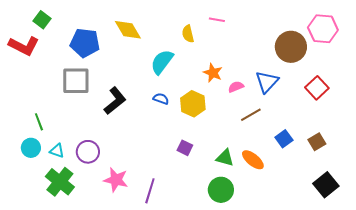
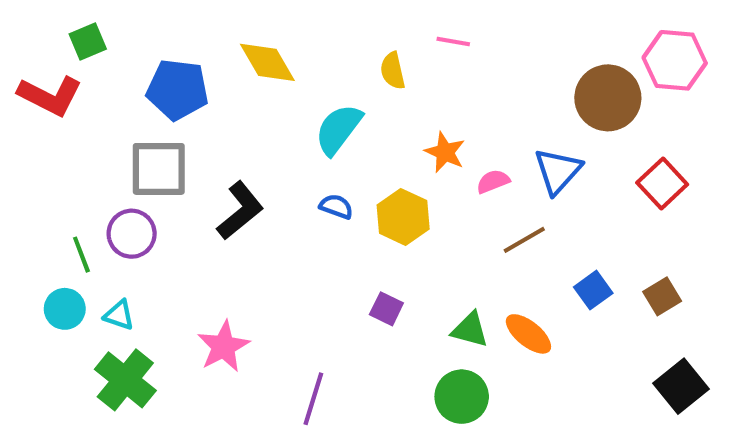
green square: (42, 20) -> (88, 41), turned 30
purple circle: (88, 152) -> (132, 234), moved
pink star: (116, 180) -> (224, 346), moved, turned 30

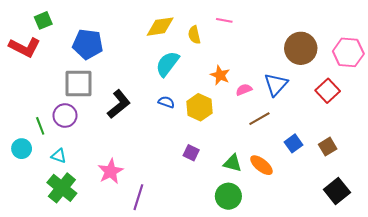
pink hexagon: (675, 60) -> (348, 52), moved
yellow diamond: (267, 62) -> (160, 27), moved, turned -68
cyan circle: (65, 309) -> (22, 149), moved
purple line: (313, 399) -> (138, 197), moved

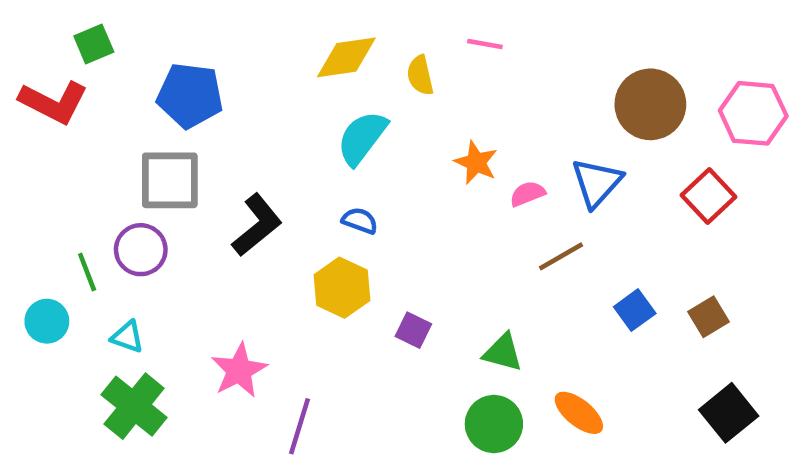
yellow hexagon: (199, 107) -> (342, 288), moved
orange ellipse: (261, 165) -> (579, 413), moved

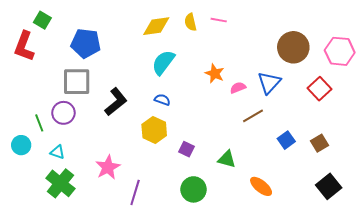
green square: (94, 44) -> (42, 20), turned -36
yellow semicircle: (420, 75) -> (190, 22), moved
red L-shape: (54, 102) -> (24, 46), turned 84
green circle: (494, 424) -> (194, 189), moved

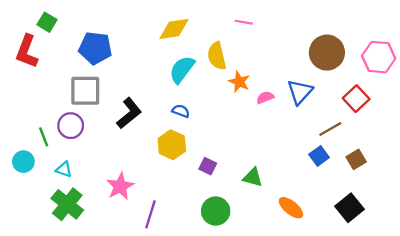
yellow semicircle: (190, 22) -> (217, 56), moved, size x1.4
brown line: (253, 116) -> (330, 129), moved
black square: (329, 186) -> (349, 208), moved

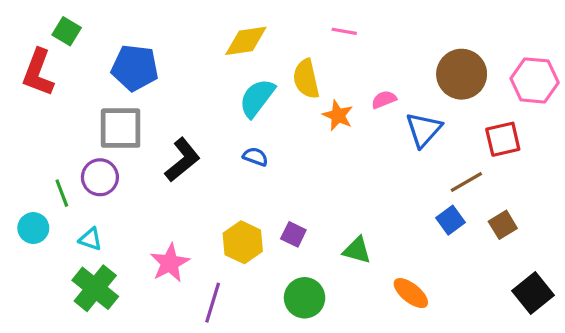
pink semicircle: (265, 98) -> (384, 100), moved
red square: (356, 99) -> (503, 139), turned 30
yellow hexagon: (172, 145) -> (243, 242), moved
black square: (349, 208) -> (533, 293), moved

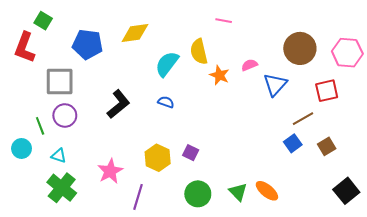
yellow diamond: (246, 41) -> (135, 33), moved
gray square: (121, 128) -> (60, 81), moved
green triangle: (357, 250) -> (238, 192), moved, turned 30

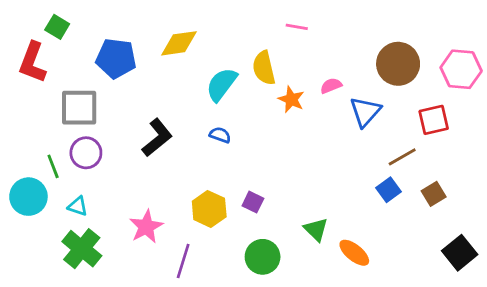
cyan circle: (22, 148) -> (28, 197), size x1.4
green triangle: (238, 192) -> (316, 229), moved

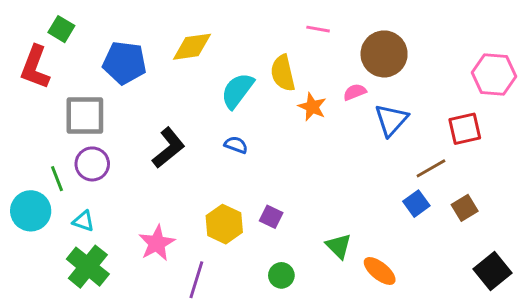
brown circle: (398, 64) -> (384, 54), moved
green circle: (263, 257) -> (281, 275), size x0.7

